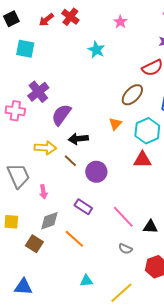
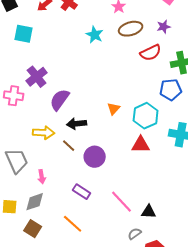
brown ellipse: (132, 95) -> (131, 29), moved, turned 30
gray diamond: (49, 221) -> (35, 202), moved
gray semicircle: (125, 249) -> (135, 234), moved, turned 120

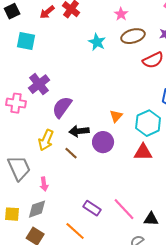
yellow arrow: (44, 133) -> (46, 140), turned 110
purple circle: (95, 157) -> (103, 142), moved
purple rectangle: (82, 192) -> (92, 208), moved

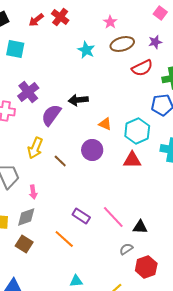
orange triangle: (116, 116) -> (105, 124), turned -48
black arrow: (79, 131) -> (78, 100), moved

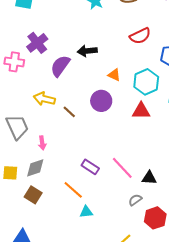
red semicircle: (142, 68) -> (140, 36), moved
yellow arrow: (35, 148) -> (44, 99), turned 80
cyan triangle: (76, 281) -> (86, 212), moved

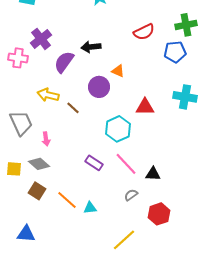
cyan hexagon: (146, 82) -> (118, 129), moved
purple circle: (101, 101) -> (99, 87), moved
gray diamond: (35, 168) -> (39, 164), turned 60
orange line: (73, 190) -> (67, 200), moved
gray semicircle: (135, 200) -> (131, 195), moved

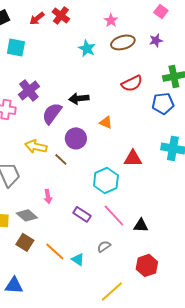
purple circle: (99, 87) -> (76, 138), moved
pink arrow: (46, 139) -> (48, 196), moved
gray semicircle: (131, 195) -> (104, 246), moved
cyan triangle: (90, 208) -> (78, 259), turned 40

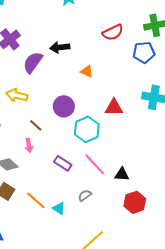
purple circle: (76, 138) -> (64, 106), moved
brown line: (61, 159) -> (36, 125), moved
red hexagon: (147, 265) -> (135, 202), moved

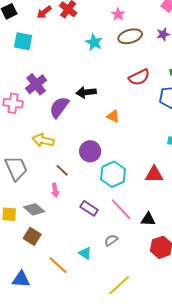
red triangle: (114, 107) -> (154, 174), moved
orange line: (36, 200) -> (58, 265), moved

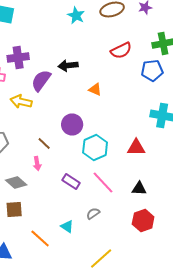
purple cross: (36, 84) -> (18, 58), turned 30
yellow arrow: (43, 140) -> (21, 102), moved
black triangle: (148, 219) -> (139, 188), moved
brown square: (32, 236) -> (14, 210), turned -36

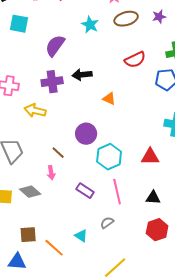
purple cross: (18, 58) -> (52, 82), moved
purple semicircle: (41, 80) -> (55, 46), moved
pink line: (103, 182) -> (117, 192), turned 30
brown square: (14, 210) -> (28, 235), moved

